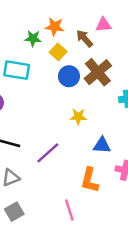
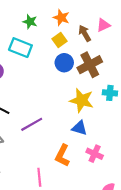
pink triangle: (103, 25) -> (103, 25), turned -32
green star: (33, 38) -> (30, 22), moved
yellow star: (78, 117) -> (82, 100), moved, size x1.6

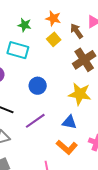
blue circle: (64, 63) -> (38, 86), moved
blue triangle: (79, 128) -> (69, 122), moved
orange L-shape: (62, 156) -> (67, 147), turned -70

